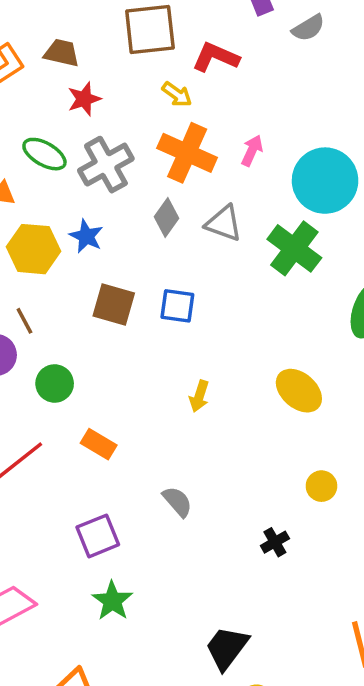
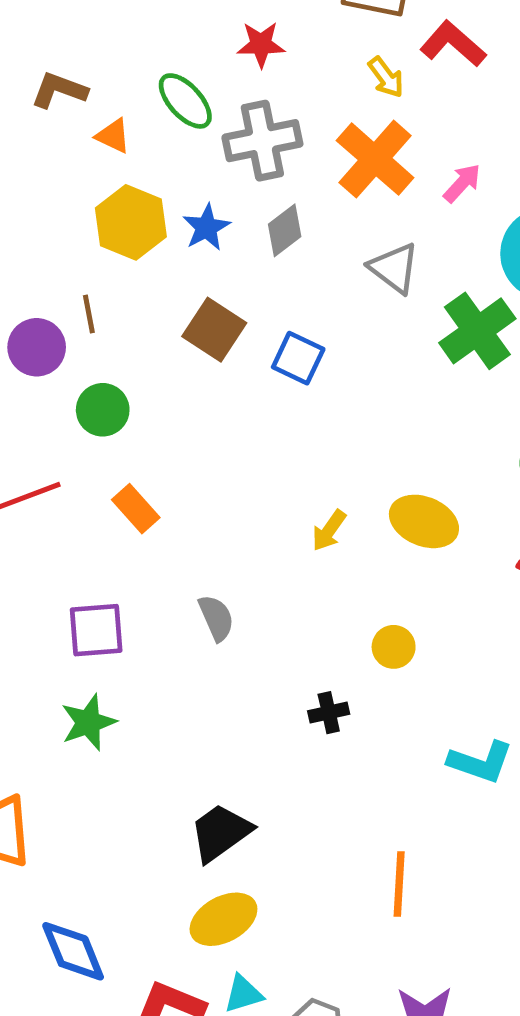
gray diamond: (166, 218) -> (285, 230), moved
yellow ellipse: (299, 391) -> (424, 521), turned -36
yellow arrow: (199, 396) -> (329, 530), moved
yellow circle: (321, 486) -> (394, 647), moved

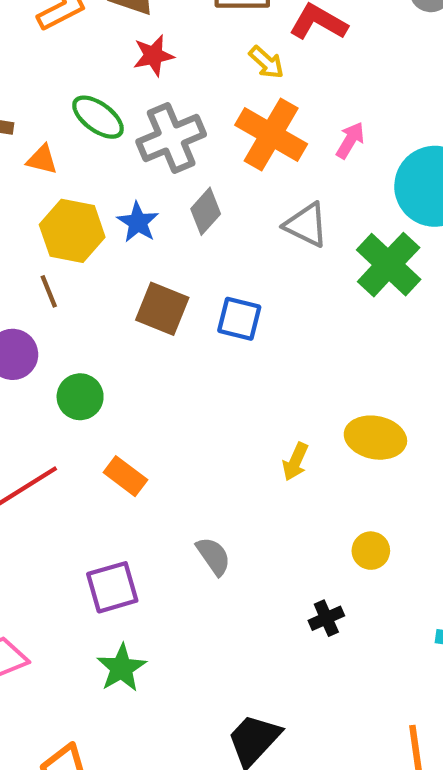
brown line: (89, 314) -> (49, 291), moved

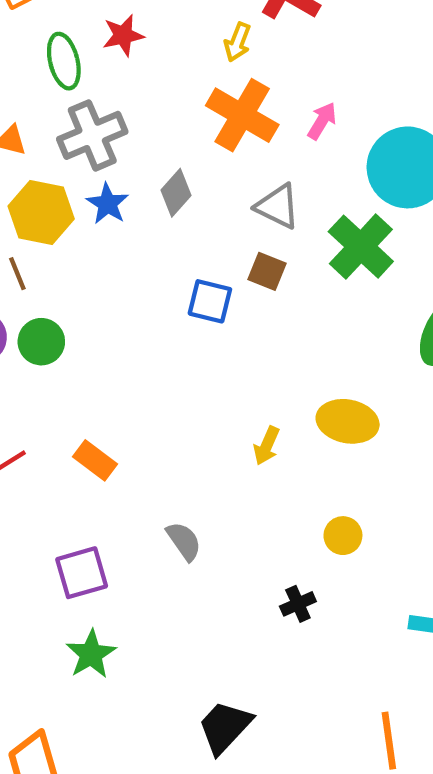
yellow arrow: (266, 62) -> (237, 42), turned 69
green ellipse: (98, 117) -> (64, 61), moved, turned 40
gray cross: (171, 138) -> (92, 135), moved
brown square: (162, 309) -> (267, 271), moved, size x0.7
green circle: (80, 397) -> (41, 342), moved

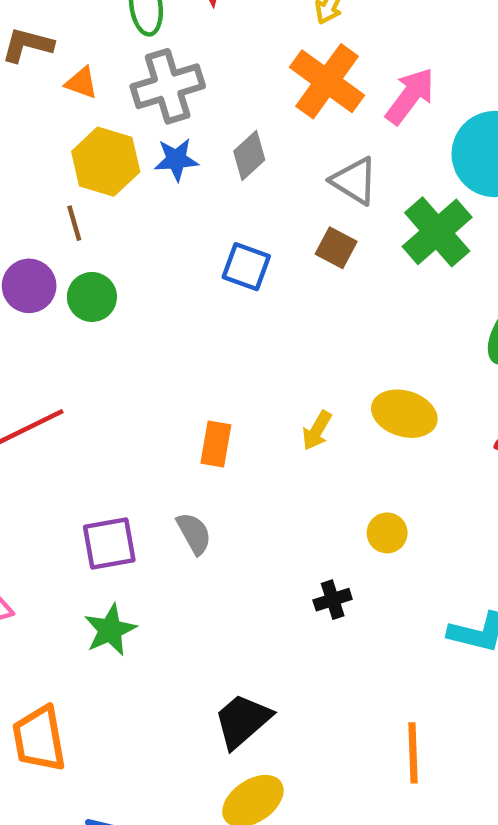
pink arrow: (322, 121) -> (410, 96), size x1.5
blue star: (108, 204) -> (176, 160), turned 30
blue square: (210, 301) -> (246, 267), moved
orange rectangle: (95, 460) -> (216, 444), moved, turned 57
gray semicircle: (184, 541) -> (194, 533), moved

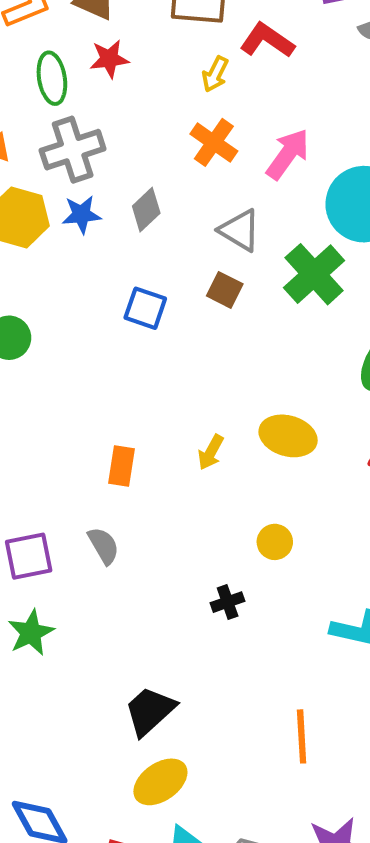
orange cross: (327, 81) -> (214, 142), size x0.7

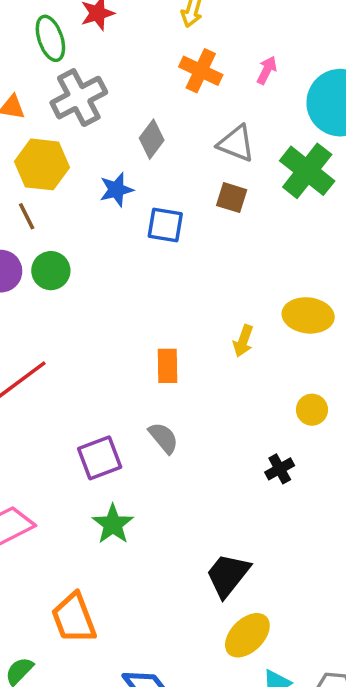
pink arrow: (288, 154) -> (267, 70), size x0.6
blue star: (81, 214) -> (116, 190), moved

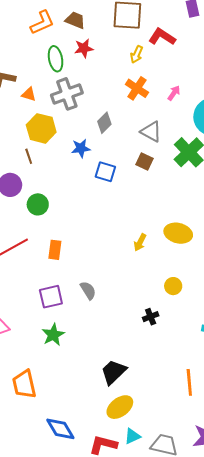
green circle: (51, 271) -> (38, 204), moved
orange rectangle: (168, 366) -> (55, 250), moved

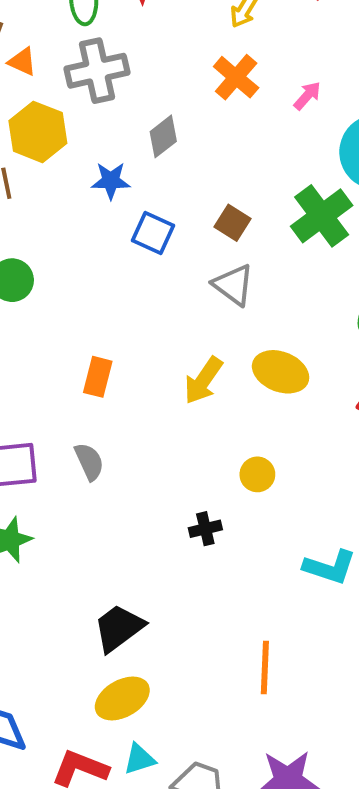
gray triangle: (151, 132) -> (233, 285), moved
yellow arrow: (140, 242) -> (203, 380), size x1.4
orange rectangle: (55, 250) -> (98, 377), moved

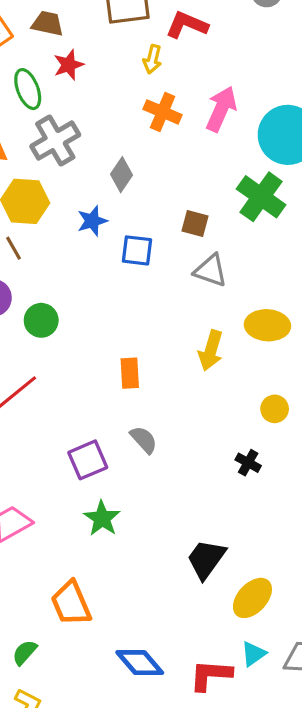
pink arrow: (307, 96) -> (221, 109), size x1.8
black cross: (205, 529) -> (248, 463), turned -30
yellow ellipse: (122, 699) -> (252, 598), moved

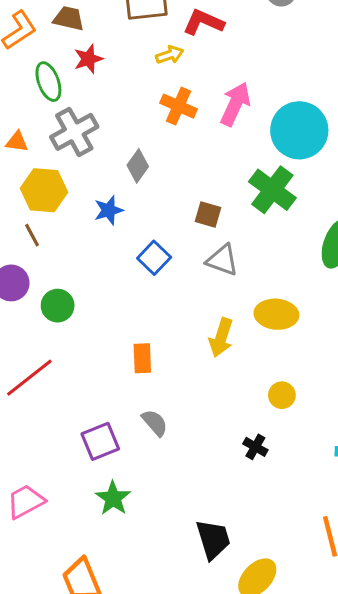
yellow arrow: (152, 59) -> (170, 55), turned -124
blue square: (137, 250) -> (154, 258), moved, turned 36
black trapezoid: (206, 559) -> (213, 539), turned 126

